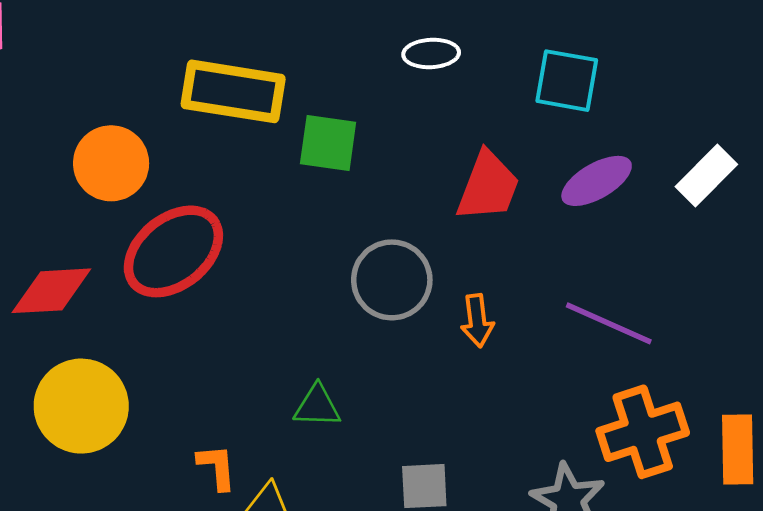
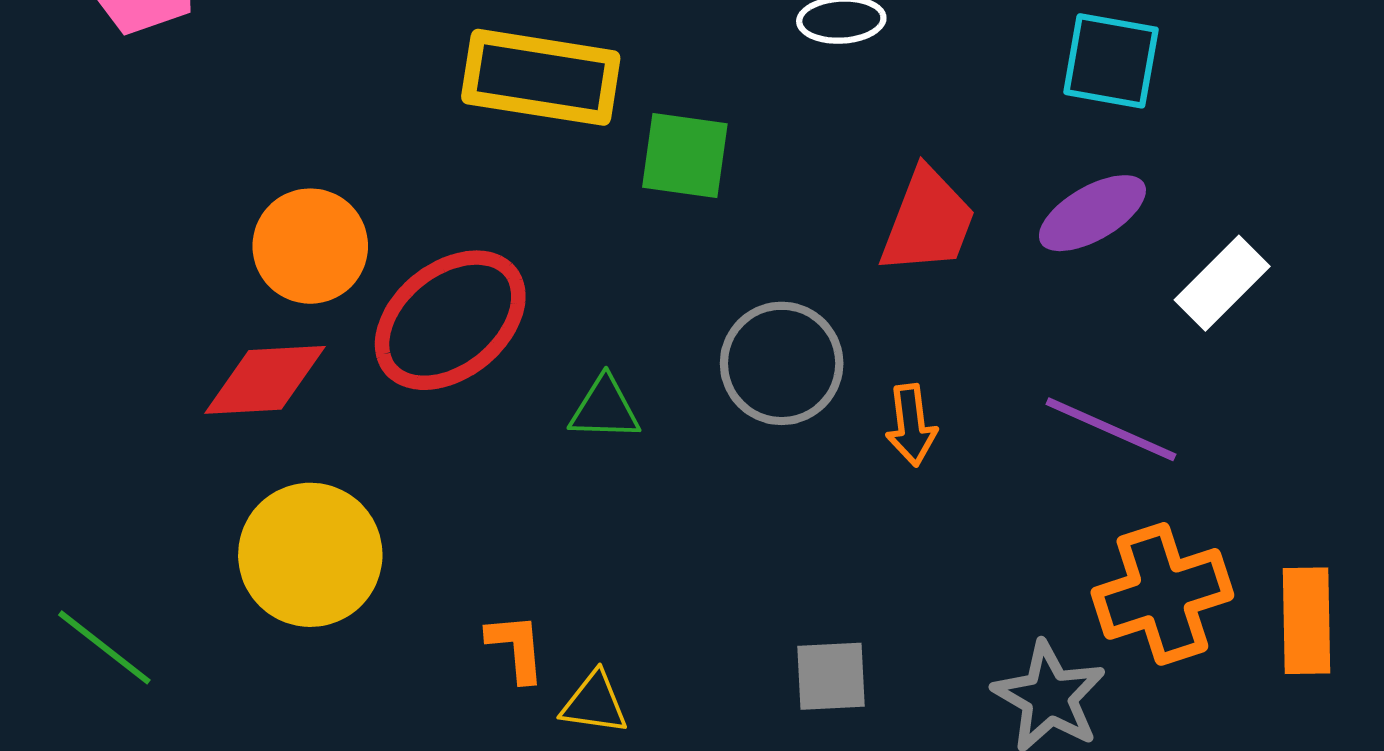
cyan square: (567, 81) -> (1111, 61), moved
orange circle: (111, 163) -> (310, 246), moved
white rectangle: (706, 176) -> (1222, 283), moved
green triangle: (317, 406) -> (605, 409), moved

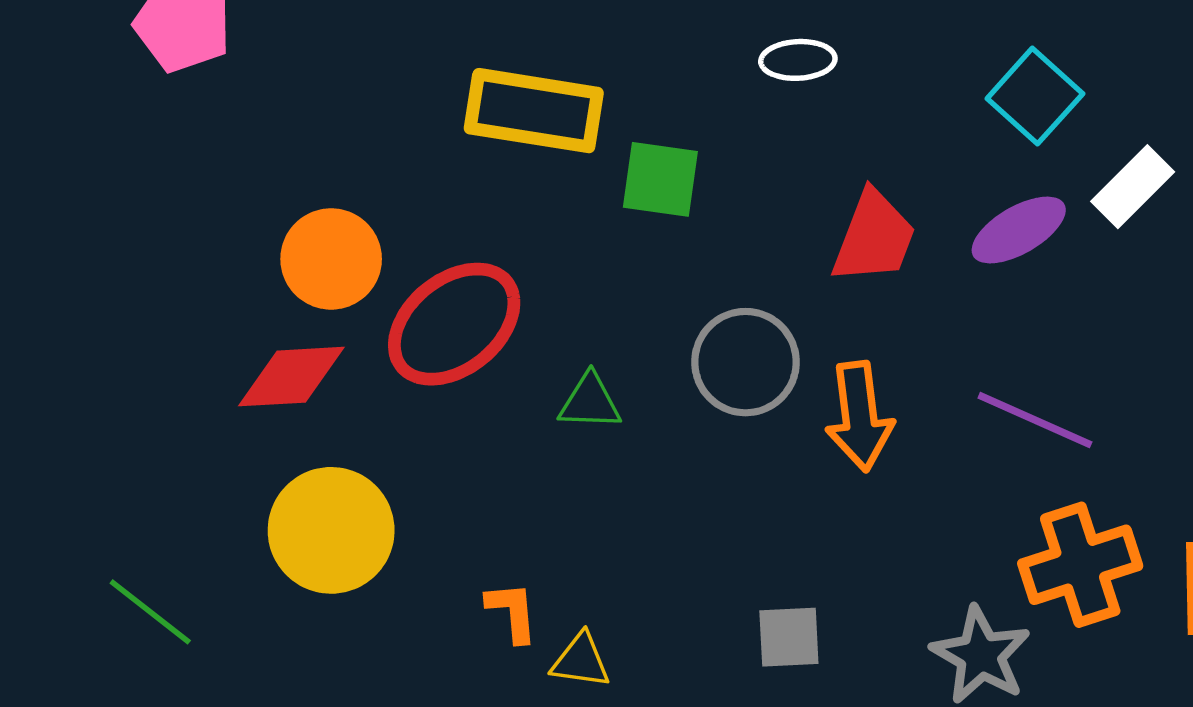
cyan square: (1111, 61) -> (1035, 96), turned 32
white rectangle: (1222, 283) -> (1133, 187), moved
orange arrow: (911, 425) -> (859, 416), size x1.5

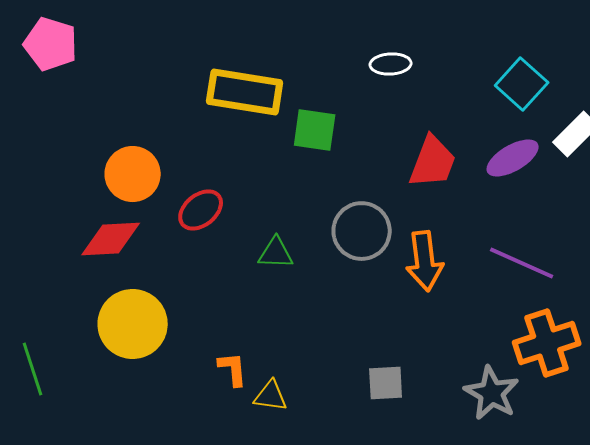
red ellipse: (454, 324) -> (201, 210), size x0.6
green line: (150, 612) -> (33, 369), turned 34

